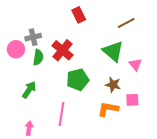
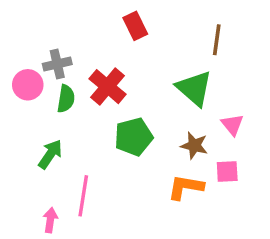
brown line: (126, 23) -> (217, 40), turned -54
pink triangle: (135, 64) -> (232, 125), moved
pink line: (61, 114) -> (83, 196), moved

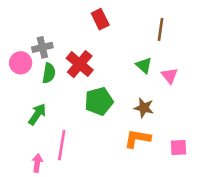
green triangle: (194, 88) -> (144, 65), size x0.6
pink triangle: (232, 125) -> (170, 76), moved
pink square: (227, 172) -> (179, 148), moved

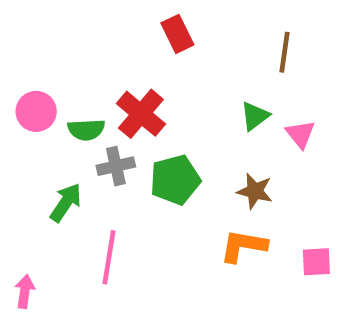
gray cross: (42, 47) -> (116, 166), moved
green triangle: (144, 65) -> (255, 116), turned 42
green semicircle: (49, 73) -> (86, 130), turned 78
pink arrow: (37, 163) -> (25, 291), moved

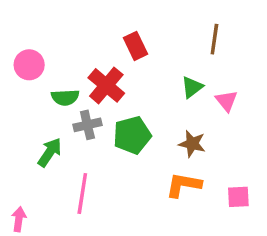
red rectangle: (177, 34) -> (135, 46), moved
pink circle: (36, 111) -> (29, 65), moved

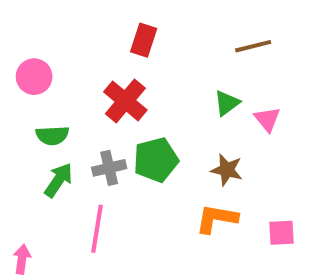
brown line: (214, 39) -> (253, 46), turned 68
red rectangle: (135, 46) -> (144, 40), moved, turned 44
green semicircle: (65, 97) -> (52, 135), moved
gray cross: (87, 125) -> (109, 168), moved

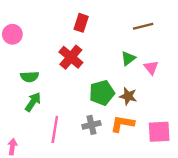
pink circle: (34, 77) -> (12, 34), moved
green pentagon: (156, 160) -> (102, 93), moved
gray cross: (109, 168) -> (91, 125), moved
pink square: (282, 233) -> (159, 132), size x1.5

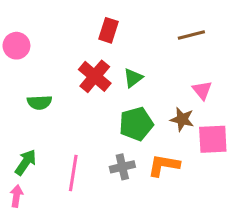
green triangle: (128, 58) -> (133, 78), moved
brown star: (128, 96) -> (182, 119), moved
green arrow: (33, 102) -> (26, 162), moved
pink square: (159, 132) -> (213, 139), moved

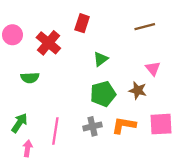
red cross: (95, 76) -> (48, 43), moved
pink square: (213, 139) -> (161, 124), moved
pink arrow: (16, 196) -> (28, 148), moved

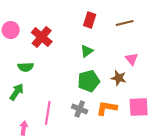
red rectangle: (82, 23) -> (90, 20), moved
green arrow: (19, 123) -> (17, 92), moved
gray cross: (93, 126) -> (80, 109), turned 35

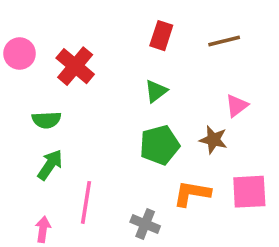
pink triangle: (132, 59) -> (237, 106), turned 32
green arrow: (17, 92) -> (50, 165), moved
gray cross: (80, 109) -> (145, 224), moved

